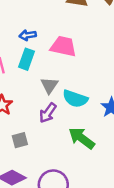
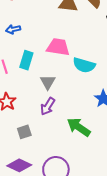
blue arrow: (28, 35) -> (13, 29), moved
cyan semicircle: (75, 99) -> (84, 65), moved

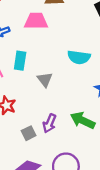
pink trapezoid: (58, 47) -> (36, 21), moved
purple arrow: (48, 106) -> (49, 123), moved

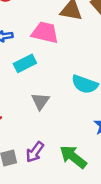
cyan rectangle: (20, 61) -> (25, 63), moved, turned 42

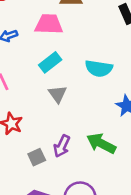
cyan rectangle: (25, 63) -> (50, 62), moved

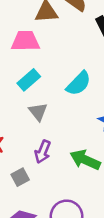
cyan semicircle: (99, 68) -> (79, 83), turned -52
purple arrow: (62, 146) -> (43, 152), moved

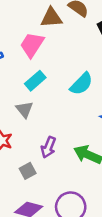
pink trapezoid: (25, 41) -> (32, 45), turned -56
gray triangle: (38, 112) -> (24, 109), moved

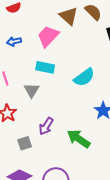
brown triangle: (51, 18) -> (69, 16), turned 36
cyan rectangle: (35, 81) -> (45, 67), turned 42

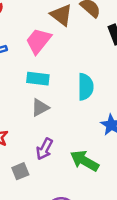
cyan semicircle: (84, 77) -> (86, 87), turned -50
gray triangle: (32, 90) -> (40, 107), moved, turned 35

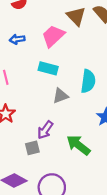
gray triangle: (40, 107) -> (60, 96), moved
gray square: (20, 171) -> (32, 148), moved

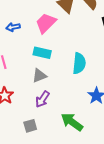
gray triangle: (60, 96) -> (39, 76), moved
purple arrow: (45, 130) -> (43, 99), moved

